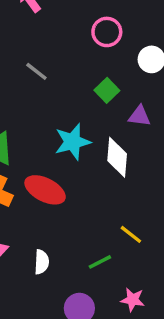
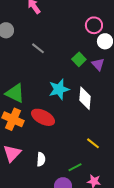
pink circle: (107, 32) -> (94, 25), moved
purple triangle: (139, 116) -> (98, 64), moved, turned 40
green line: (100, 262) -> (75, 167), moved

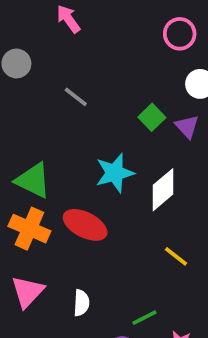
pink circle: (94, 25) -> (180, 34), moved
white diamond: (85, 98) -> (163, 190), turned 45
yellow line: (93, 143) -> (176, 256), moved

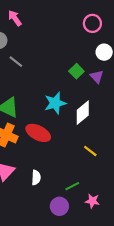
pink arrow: (68, 19) -> (15, 18), moved
gray line: (76, 97) -> (16, 62), moved

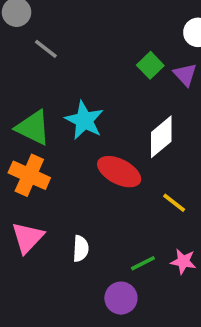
cyan star: (55, 103) -> (84, 120), moved, turned -30
red ellipse: (38, 133) -> (119, 172), moved
pink star: (92, 201) -> (183, 261), moved

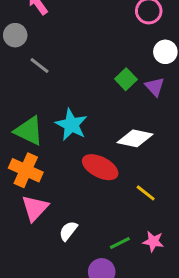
white diamond: (161, 137) -> (135, 138), turned 52
pink triangle: (28, 238) -> (35, 208), moved
white semicircle: (81, 249) -> (68, 231), turned -145

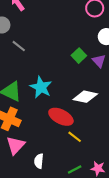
yellow line: (146, 193) -> (75, 137), moved
white semicircle: (68, 231) -> (39, 161), turned -32

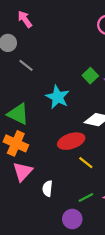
cyan star: (41, 87) -> (58, 97), moved
red ellipse: (61, 117) -> (71, 141), turned -45

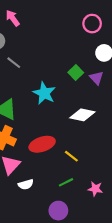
red ellipse: (71, 141) -> (42, 144), moved
white semicircle: (47, 189) -> (26, 184), moved, turned -112
green line: (86, 198) -> (66, 182), moved

